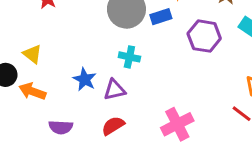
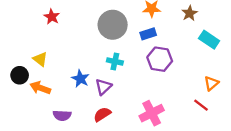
blue rectangle: (161, 17) -> (148, 34), moved
purple hexagon: (204, 36) -> (160, 59), moved
purple triangle: (115, 90) -> (103, 87), turned -30

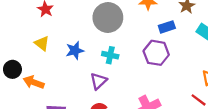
blue rectangle: (148, 34) -> (167, 27), moved
yellow triangle: (40, 59) -> (42, 43), moved
blue star: (80, 79) -> (75, 50), moved, turned 30

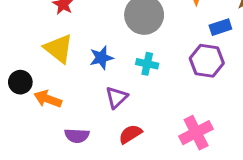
yellow triangle: (42, 43) -> (59, 49), size x1.5
purple triangle: (98, 81) -> (117, 97), moved

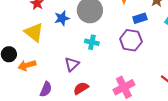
blue star: (101, 58) -> (62, 18), moved
orange arrow: (48, 99) -> (27, 65), turned -36
purple semicircle: (77, 136) -> (46, 89), turned -70

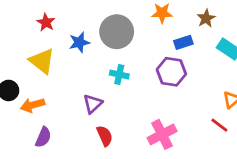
red semicircle: (81, 88) -> (105, 136), turned 98
purple semicircle: (46, 89) -> (43, 137), moved

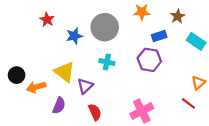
yellow triangle: (42, 61) -> (64, 72), moved
purple semicircle: (43, 137) -> (59, 106), moved

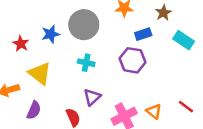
red star: (47, 20) -> (21, 44), moved
orange triangle: (198, 83) -> (154, 111), moved, turned -40
purple triangle: (85, 86) -> (92, 97), moved
red line: (188, 103) -> (186, 107), moved

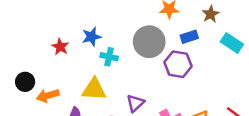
gray circle: (84, 25) -> (149, 42), moved
cyan cross: (86, 63) -> (109, 57), moved
yellow triangle: (40, 73) -> (94, 89), moved, turned -35

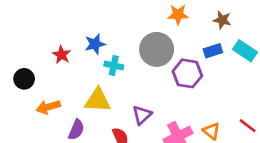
brown star: (211, 14) -> (222, 20), turned -30
blue rectangle: (189, 37) -> (213, 51), moved
black circle: (25, 82) -> (24, 79), moved

